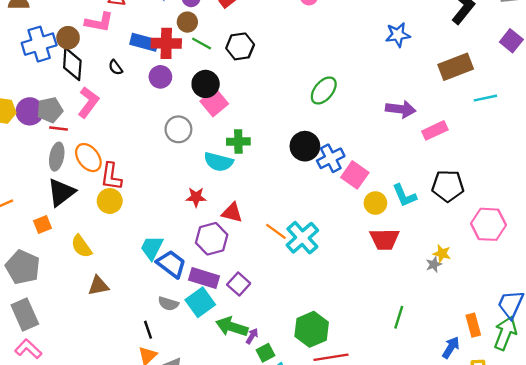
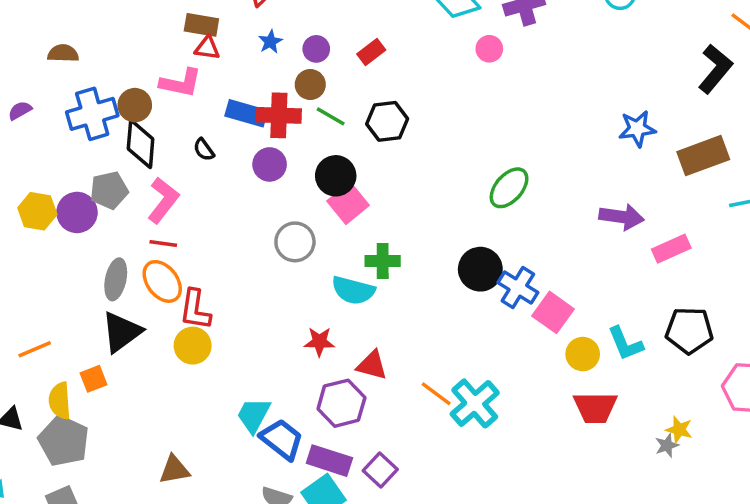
blue star: (398, 35) -> (637, 129), moved
gray pentagon: (50, 110) -> (109, 190), moved
red line: (58, 129) -> (163, 243), moved
blue cross: (331, 158) -> (518, 288), turned -32
yellow semicircle: (81, 246) -> (60, 401), moved, turned 30

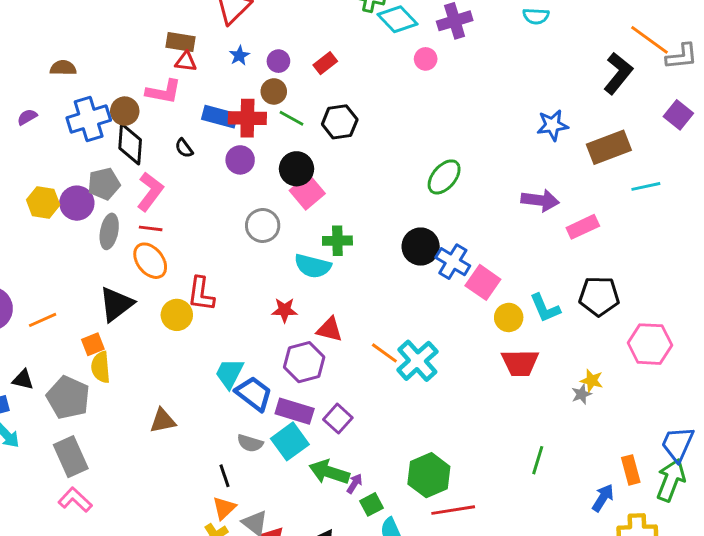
gray ellipse: (116, 279) -> (109, 231), moved
red L-shape: (195, 310) -> (201, 294), moved
yellow semicircle: (60, 401) -> (101, 367), moved

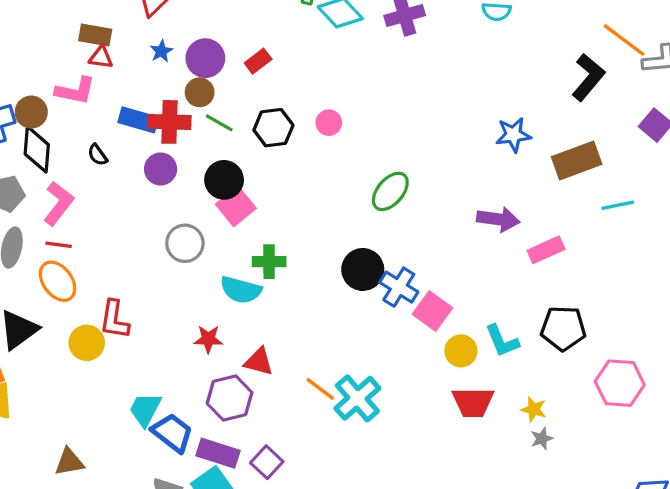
pink circle: (426, 59) -> (329, 123), moved
purple circle: (278, 61) -> (205, 58), size x1.5
yellow star: (592, 381) -> (534, 409), moved

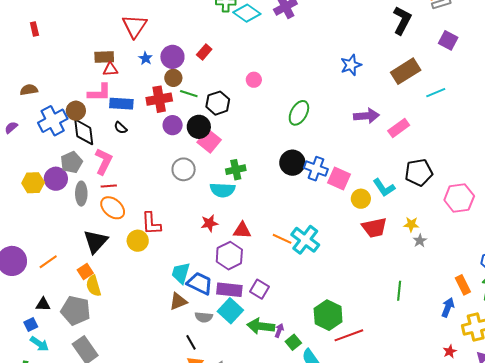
blue rectangle: (138, 120) -> (121, 104), moved
black hexagon: (273, 128) -> (218, 103), moved
blue star: (513, 135) -> (351, 65), moved
purple circle: (161, 169) -> (173, 125), moved
brown triangle: (69, 462) -> (178, 301), moved

